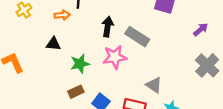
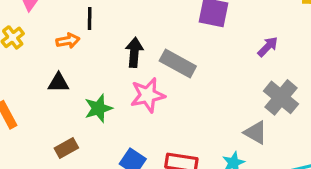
gray triangle: (154, 85) -> (256, 132), moved
brown rectangle: (76, 92) -> (66, 148), moved

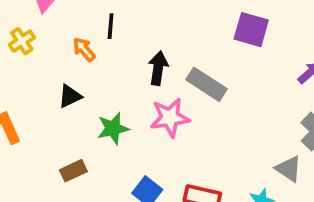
orange arrow: (68, 41) -> (84, 49), turned -125
black triangle: (59, 83) -> (70, 96), turned -30

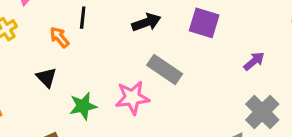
black arrow: (158, 68) -> (146, 22), moved, turned 60
black triangle: (70, 96) -> (46, 77), turned -50

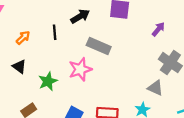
black line: (83, 18) -> (55, 32), moved
orange arrow: (59, 37) -> (23, 38), turned 96

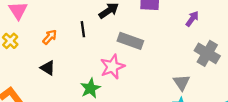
green star: (48, 81) -> (90, 88), moved
gray triangle: (155, 88) -> (182, 83), moved, turned 35

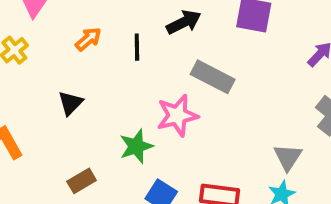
orange arrow: (50, 37) -> (88, 39), moved
black triangle: (48, 68) -> (70, 103), turned 35

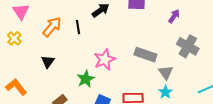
orange arrow: (88, 39) -> (52, 27), size x1.5
gray rectangle: (213, 77) -> (145, 55), moved

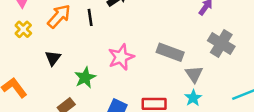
yellow cross: (14, 38) -> (23, 29), moved
green star: (86, 79) -> (85, 78), moved

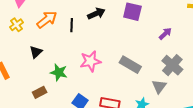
gray triangle: (194, 74) -> (159, 86), moved
green star: (85, 78) -> (59, 72), turned 30

